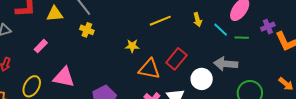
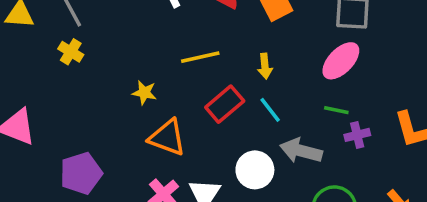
purple cross: (268, 27) -> (357, 135), moved
cyan line: (221, 30) -> (270, 110), moved
red rectangle: (176, 59) -> (225, 104), moved

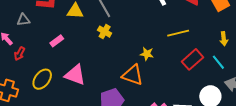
yellow arrow: (265, 66) -> (224, 39), moved
orange triangle: (167, 138) -> (133, 75), moved

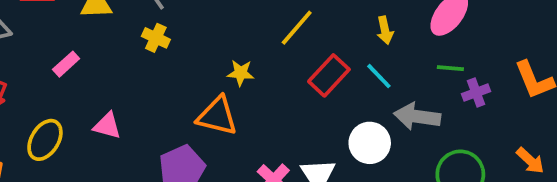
yellow line: (178, 33) -> (297, 28), turned -30
pink triangle: (75, 75) -> (107, 126), size x0.7

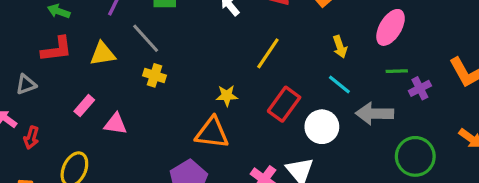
red rectangle: (329, 75) -> (284, 104), moved
pink triangle: (107, 126) -> (115, 124), moved
white circle: (370, 143) -> (322, 127), moved

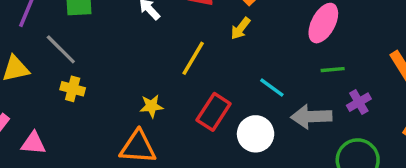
yellow arrow: (340, 47) -> (241, 28), moved, turned 60
purple cross: (420, 88) -> (359, 102), moved

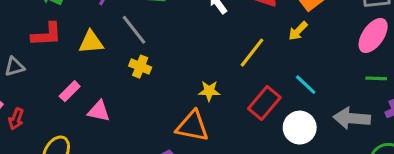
cyan line: (272, 87) -> (306, 85), moved

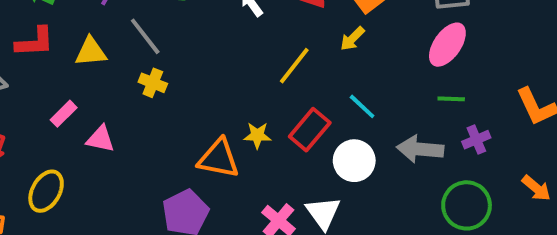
yellow star: (209, 91) -> (257, 135), moved

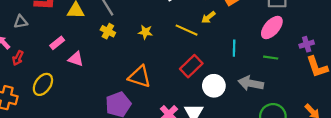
yellow arrow: (352, 39) -> (208, 17), moved
yellow line: (294, 66) -> (187, 30), turned 70
cyan line: (362, 106) -> (234, 48), moved, turned 42
yellow star: (257, 135) -> (145, 32), moved
purple cross: (476, 140) -> (307, 44), moved

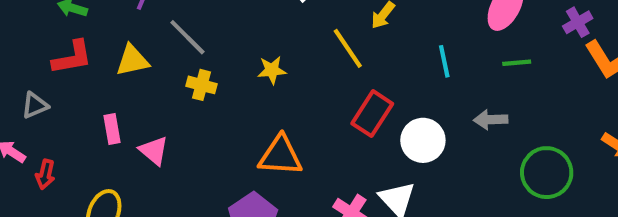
yellow line: (187, 30) -> (348, 48), turned 45
pink rectangle: (57, 43) -> (112, 129), turned -48
pink triangle: (76, 59) -> (154, 151), turned 35
gray arrow: (251, 83) -> (491, 120), size x0.7

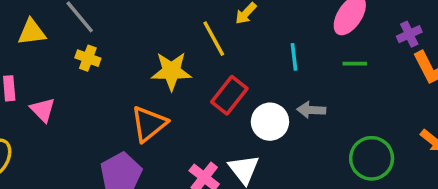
yellow star: (272, 70) -> (171, 71), moved, size x1.6
gray arrow: (491, 120) -> (311, 110), moved
orange triangle: (280, 156) -> (149, 124), turned -48

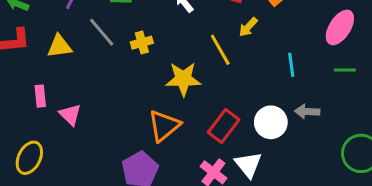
yellow cross: (88, 58) -> (142, 43), moved, turned -35
red rectangle: (229, 95) -> (224, 126), moved

